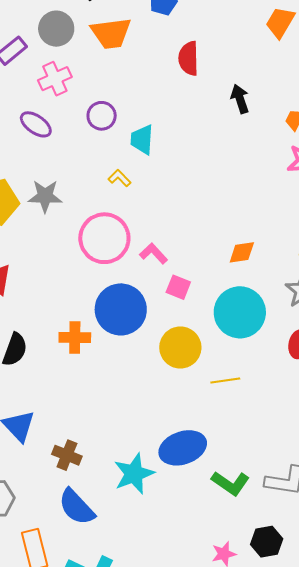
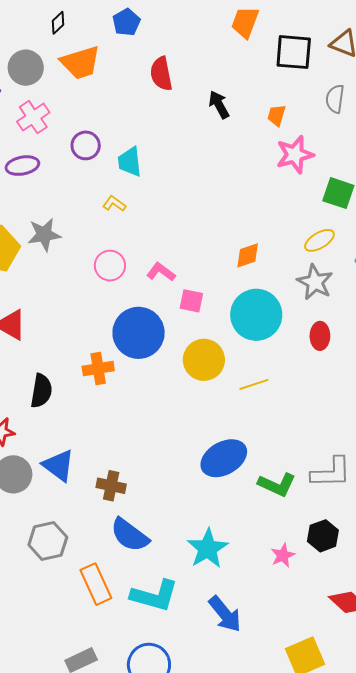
purple ellipse: (36, 124) -> (22, 166), turned -36
pink circle: (104, 238) -> (110, 266), size x0.6
cyan star: (134, 474) -> (208, 549), moved

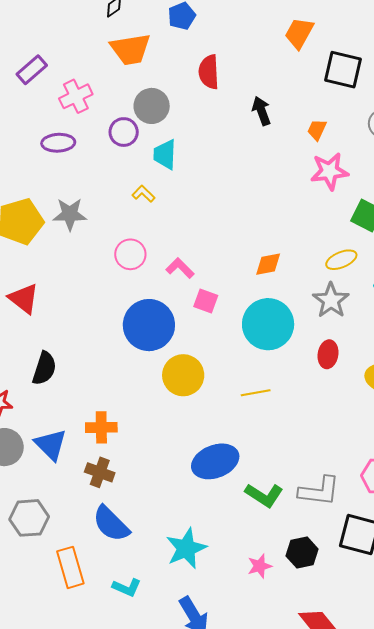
gray circle: (26, 68) -> (152, 106), moved
yellow circle: (204, 360) -> (183, 375), moved
orange cross: (98, 368) -> (101, 427), moved
cyan L-shape: (154, 596) -> (127, 587), size x0.6

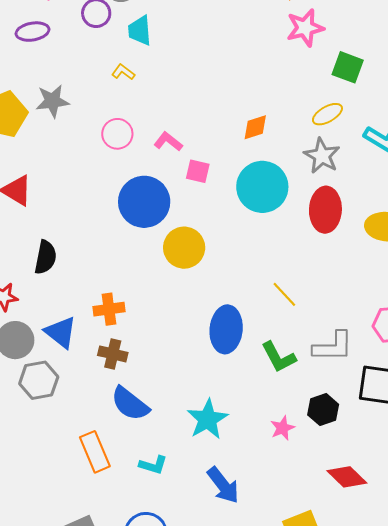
red ellipse: (328, 354) -> (325, 210), size x1.6
yellow line: (256, 393) -> (284, 294), moved, turned 64
blue ellipse: (215, 461) -> (226, 329), turned -57
green L-shape: (264, 495) -> (279, 357), turned 36
gray hexagon: (29, 518) -> (39, 380), moved

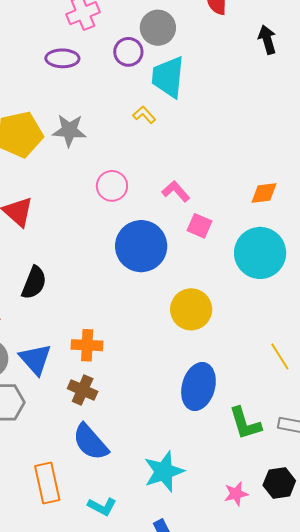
cyan trapezoid: (140, 31) -> (168, 77), size x1.4
pink circle: (117, 134) -> (112, 186), moved
yellow circle: (184, 248) -> (191, 309), moved
yellow line: (284, 294) -> (280, 356), moved

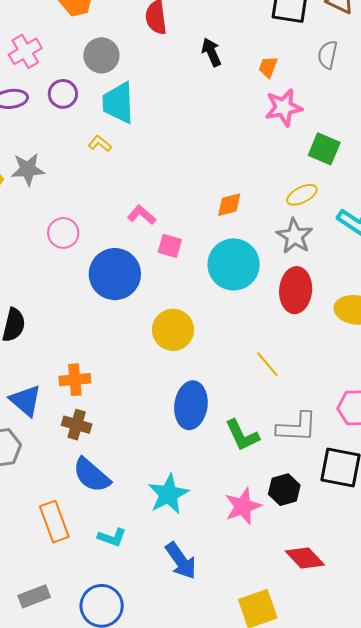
purple circle: (128, 52) -> (63, 94), moved
pink circle: (112, 186) -> (63, 233), moved
pink star: (236, 494) -> (243, 506), size x1.5

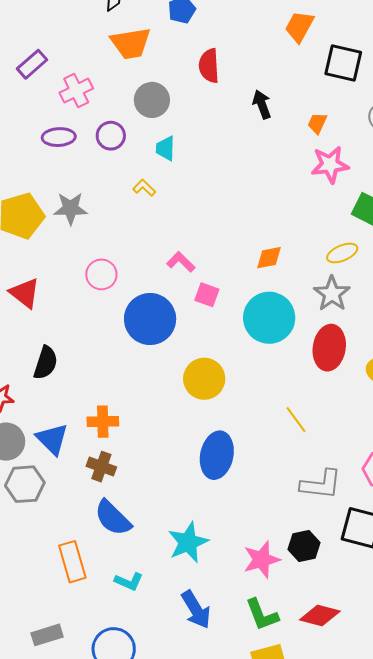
cyan trapezoid: (118, 103) -> (165, 148), size x0.6
green L-shape: (242, 435) -> (262, 615), moved
red diamond: (305, 558) -> (320, 615), turned -36

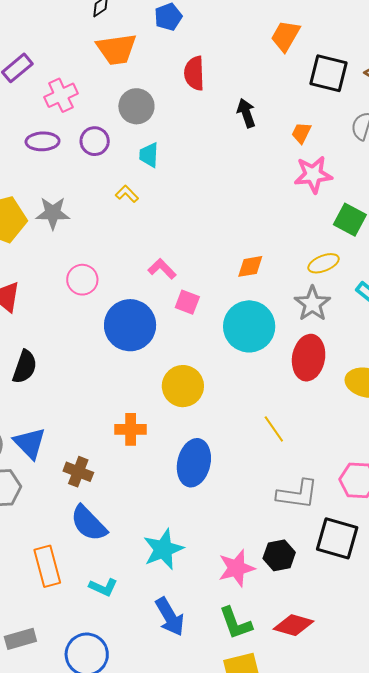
orange cross: (103, 422) -> (131, 429), moved

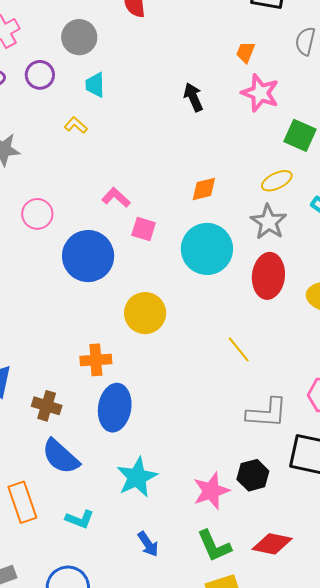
black arrow: (246, 113) -> (193, 97), moved
pink star: (313, 175) -> (260, 93), turned 30
blue ellipse: (194, 463) -> (115, 408), moved
blue arrow: (170, 617) -> (148, 544), size x0.7

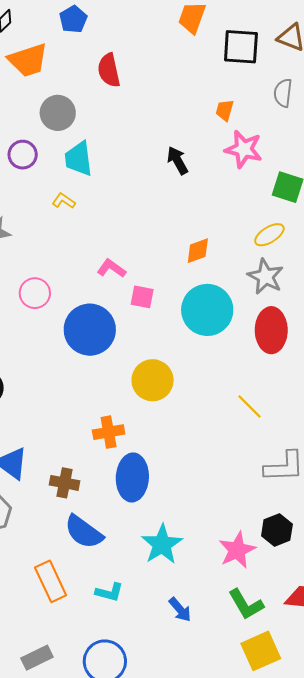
cyan trapezoid: (95, 85) -> (79, 159), size x1.4

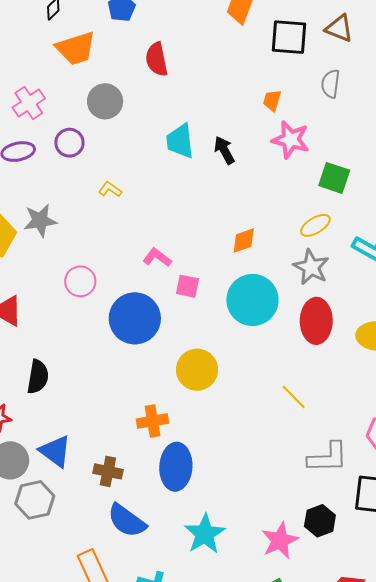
cyan trapezoid: (79, 159) -> (180, 141), moved

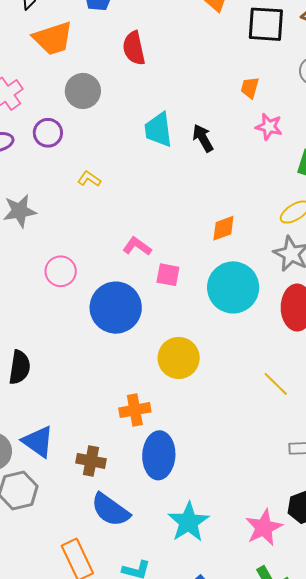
pink star: (291, 140) -> (269, 127), size x0.7

